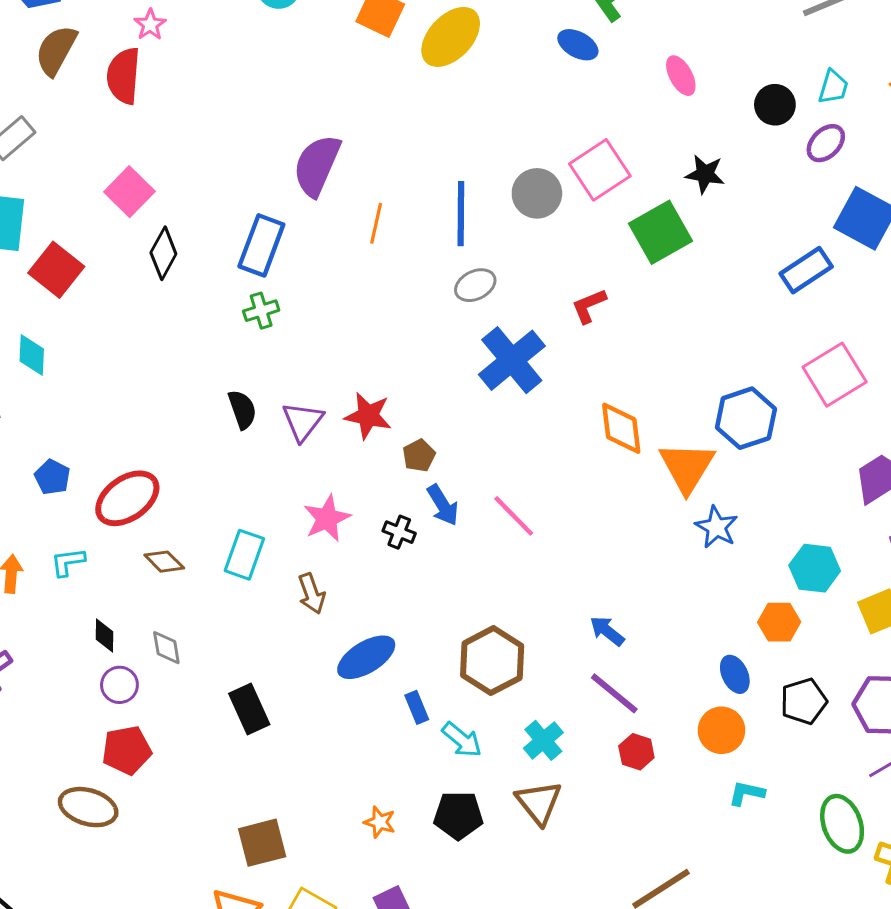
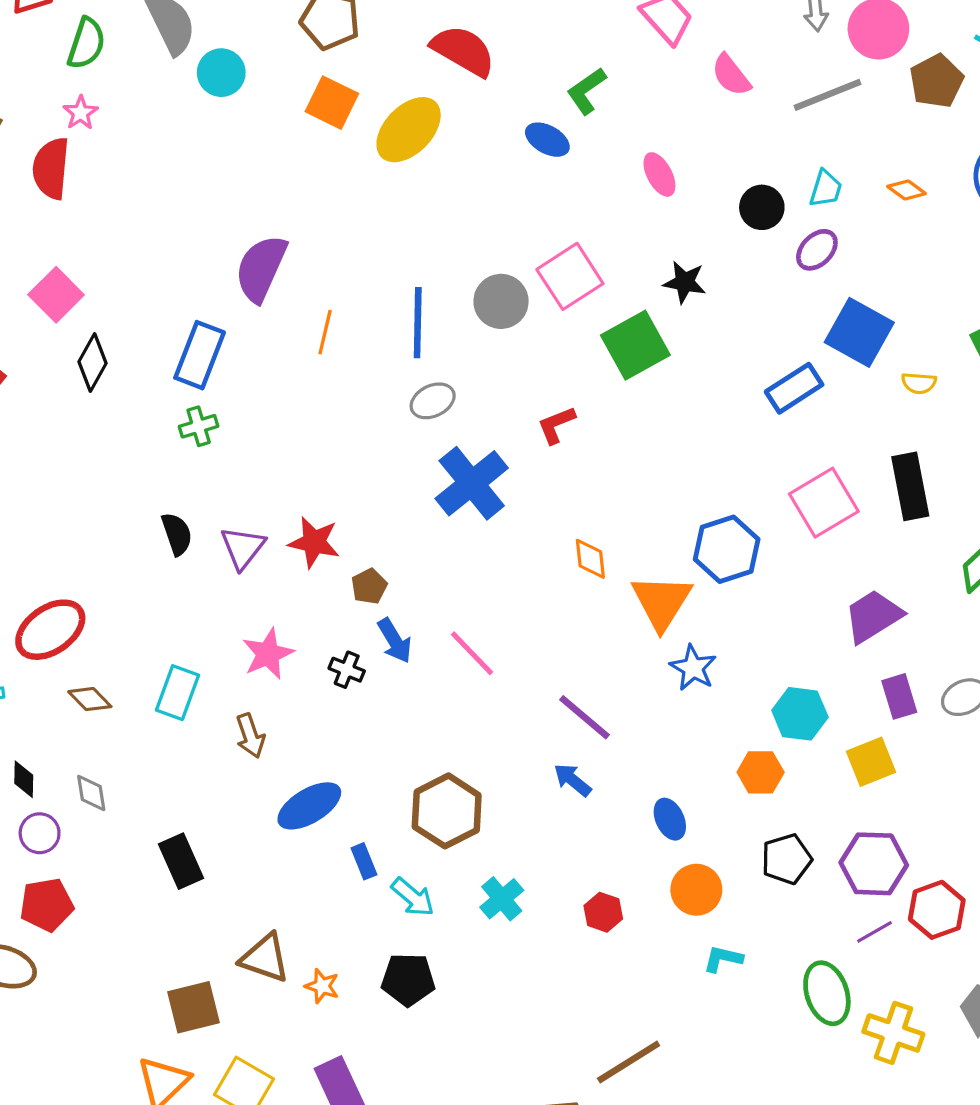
orange diamond: (621, 428) -> (590, 559), size x0.7
blue ellipse: (735, 674) -> (670, 819), moved
purple line: (614, 693) -> (585, 717), moved
brown triangle: (539, 803) -> (265, 958), moved, turned -33

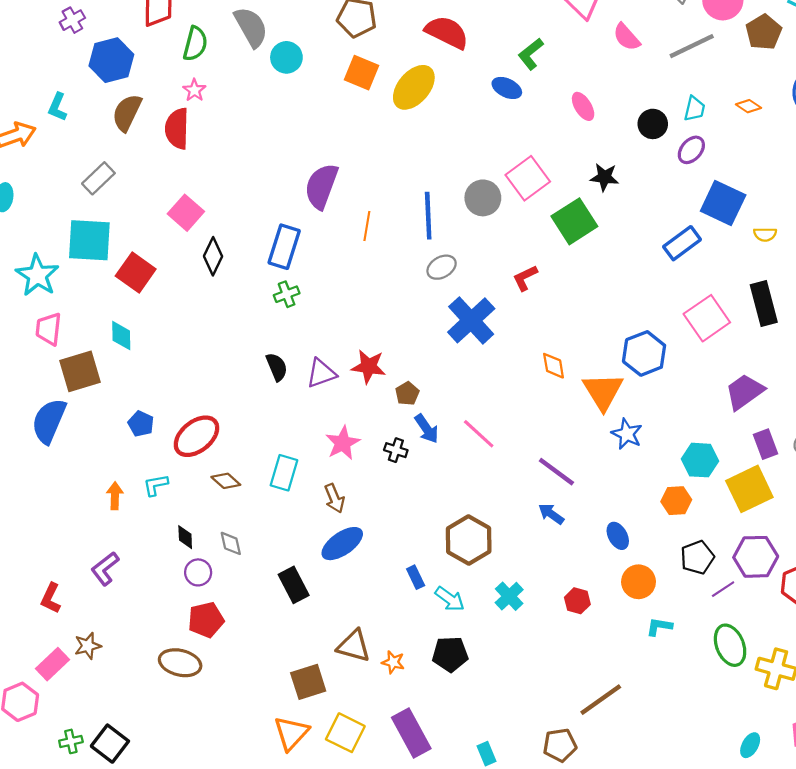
purple triangle: (243, 548) -> (321, 373), turned 36
yellow square: (871, 762) -> (749, 489), size x1.4
blue ellipse: (309, 806) -> (342, 544), moved
purple line: (874, 932) -> (723, 589), moved

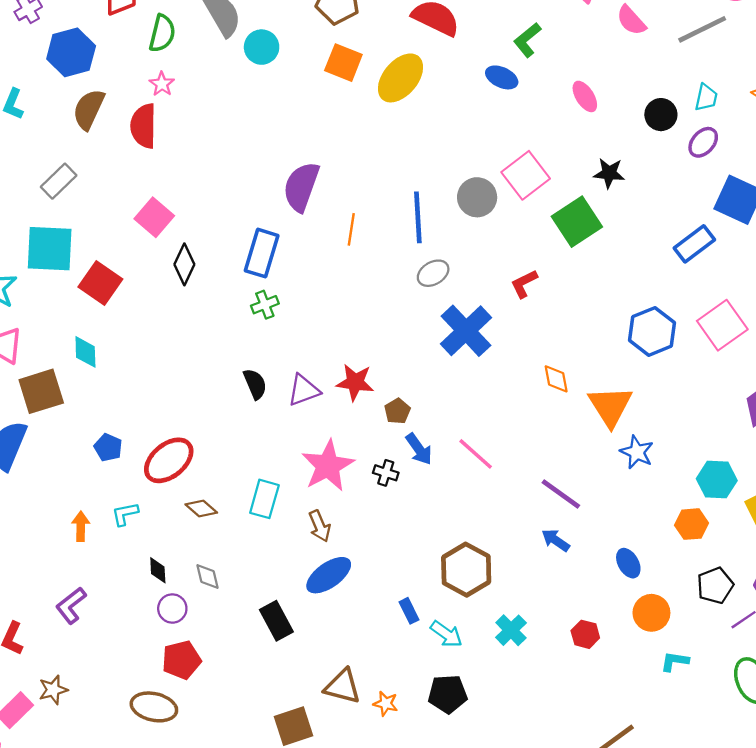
blue hexagon: (644, 353) -> (652, 331), moved
pink star: (343, 443) -> (328, 466), size x1.4

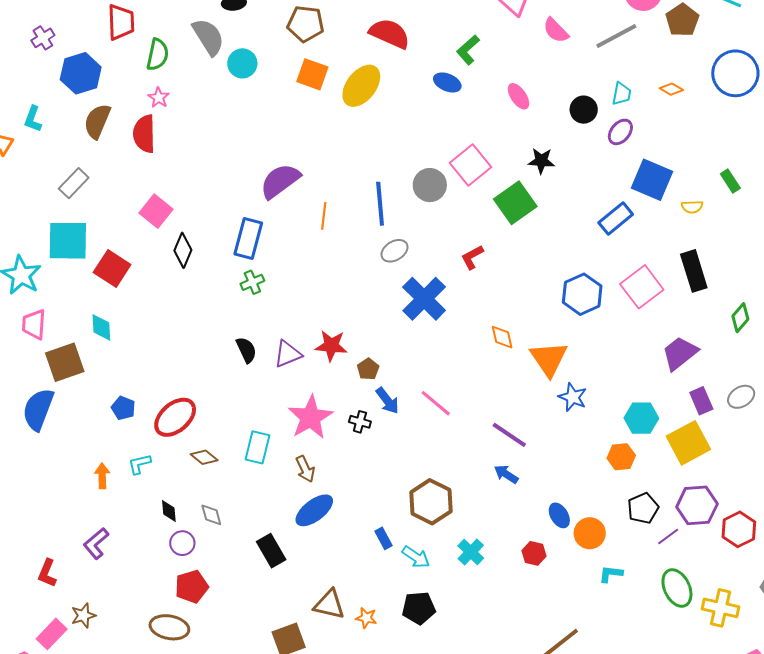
purple semicircle: (301, 187) -> (280, 181), turned 36
blue ellipse: (628, 563) -> (559, 515), moved

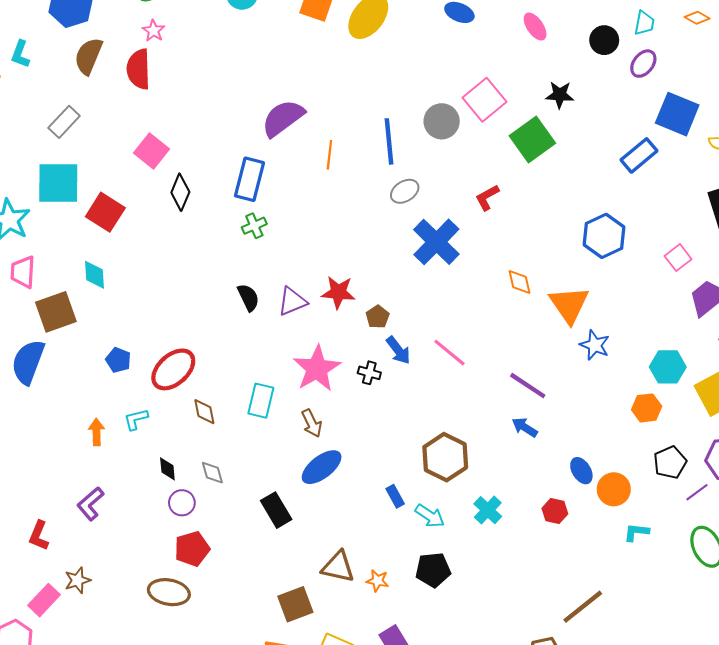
pink square: (642, 287) -> (678, 258), moved, size x0.6
brown diamond: (204, 457) -> (204, 412), turned 40

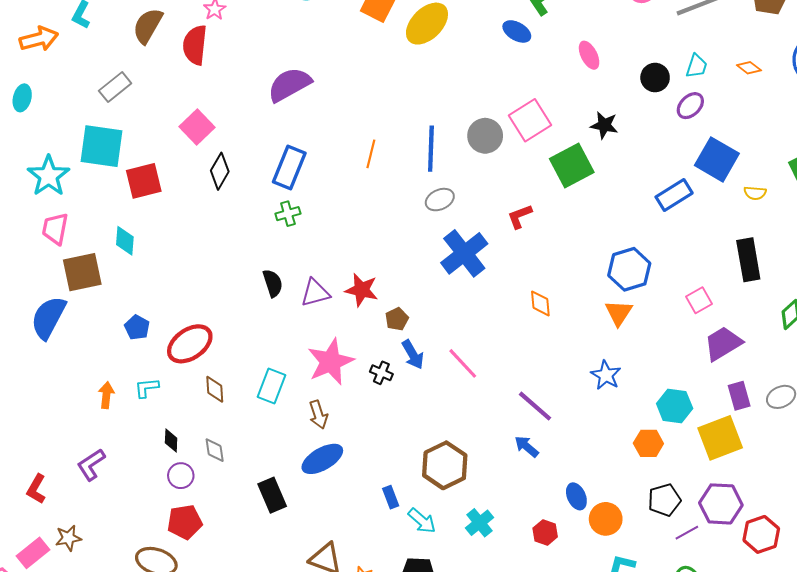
purple semicircle: (283, 118) -> (289, 85), moved
red square: (105, 212) -> (144, 181), turned 36
orange triangle: (569, 305) -> (619, 313), moved, size x0.7

